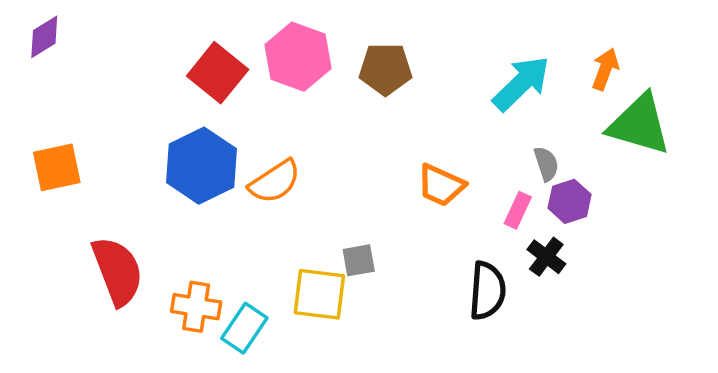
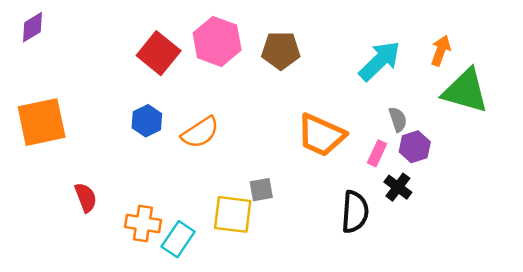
blue hexagon: (201, 166) -> (147, 121), size x0.6
orange square: (57, 167) -> (42, 122), size x1.4
orange trapezoid: (441, 185) -> (321, 135), size x1.4
red semicircle: (117, 271) -> (86, 197), size x0.6

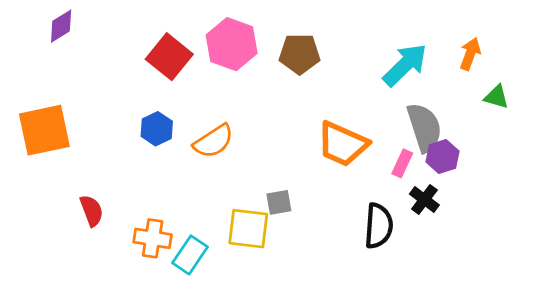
purple diamond: (32, 27) -> (61, 26), moved
green triangle: (465, 91) -> (497, 97), size x0.5
gray semicircle: (398, 119) -> (424, 127), size x1.8

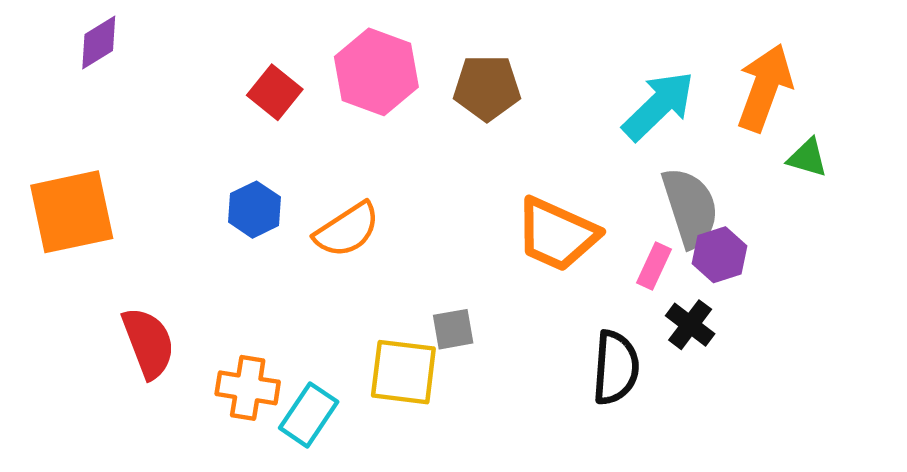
orange arrow: (470, 54) -> (765, 88), size x1.6
red square: (169, 57) -> (275, 92), size x0.7
red semicircle: (92, 211) -> (148, 343), size x1.4

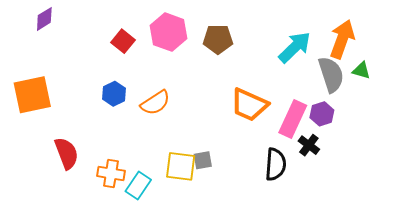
gray semicircle: (690, 207) -> (331, 74), moved
pink rectangle: (654, 266) -> (293, 119), size x1.8
gray square: (453, 329) -> (203, 160), moved

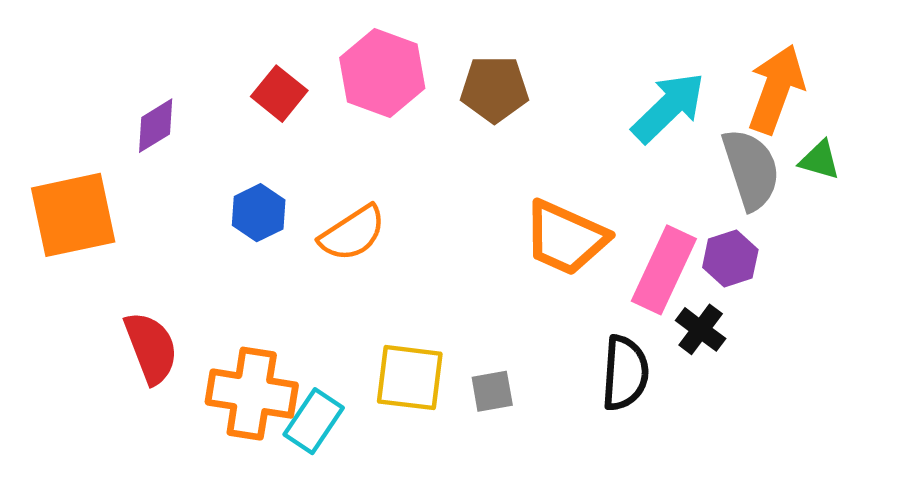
purple diamond: (44, 19) -> (156, 126), moved
gray square: (203, 160) -> (492, 391), moved
orange cross: (111, 173) -> (252, 394), size x1.4

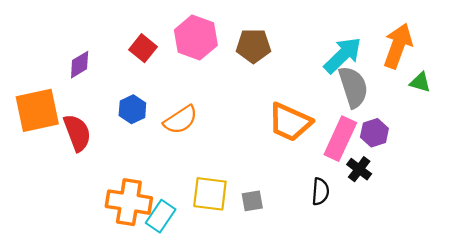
gray semicircle: (751, 169) -> (353, 87), moved
red semicircle: (151, 348) -> (77, 133), moved
black semicircle: (625, 373) -> (320, 191), size x0.7

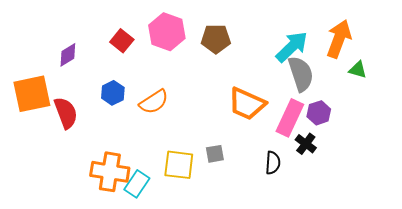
gray square: (252, 201) -> (215, 154), moved

